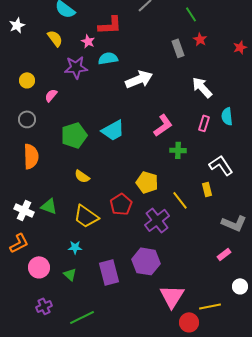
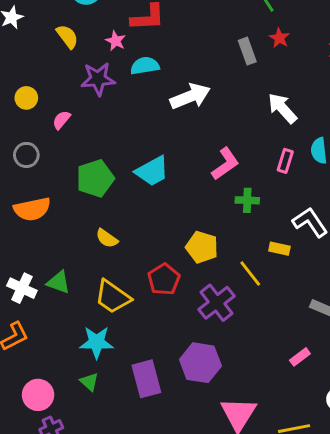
orange semicircle: (31, 156) -> (32, 209), turned 80
yellow rectangle: (207, 189) -> (279, 249), moved, turned -64
cyan star: (75, 247) -> (97, 342), size x1.6
pink rectangle: (224, 254) -> (300, 357), moved
pink circle: (39, 267) -> (38, 395), moved

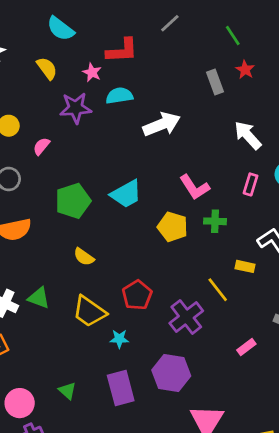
pink L-shape: (225, 164) -> (194, 187), turned 92
yellow pentagon: (202, 247) -> (173, 227), moved
cyan star: (97, 342) -> (119, 339), moved, size x0.6
pink rectangle: (300, 357) -> (246, 347), moved

